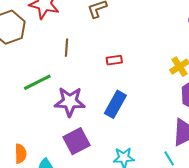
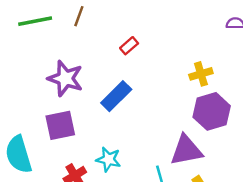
red rectangle: (114, 60) -> (129, 46), turned -49
green line: (37, 82) -> (35, 21), moved

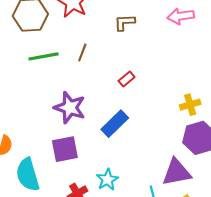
cyan star: (108, 159) -> (107, 180), turned 30

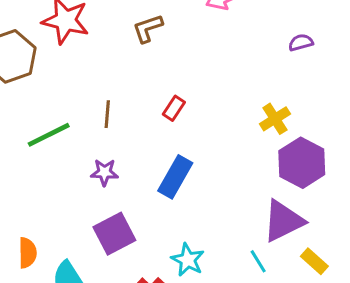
brown line: (82, 52) -> (107, 114), moved
green line: (43, 56) -> (49, 135), moved
purple star: (70, 108) -> (104, 172), size x0.6

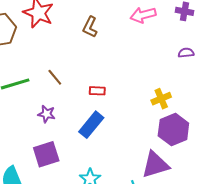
brown L-shape: (148, 28) -> (90, 27), turned -55
red rectangle: (174, 108) -> (97, 91), moved, turned 49
brown line: (107, 114) -> (55, 77), turned -54

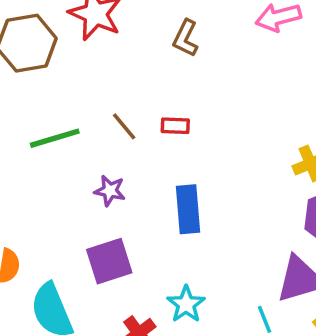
red rectangle: (97, 91) -> (175, 126), moved
blue rectangle: (91, 125) -> (188, 209), turned -44

